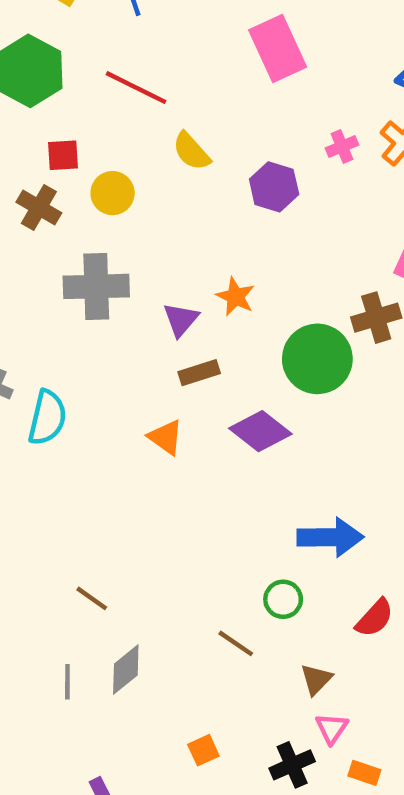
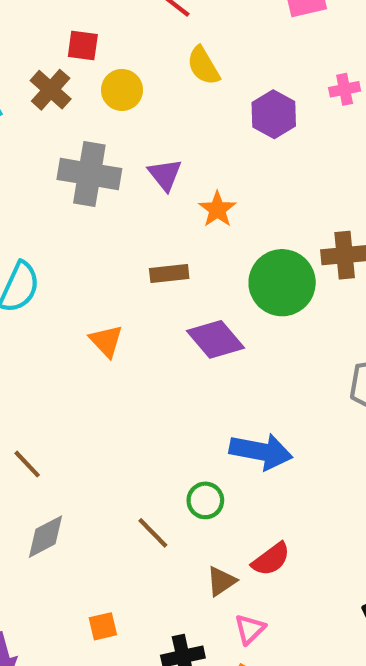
purple triangle: (181, 320) -> (165, 175), moved, turned -30
orange triangle: (166, 437) -> (106, 341), moved
red semicircle: (375, 618) -> (271, 559), moved
pink triangle: (332, 728) -> (250, 629), moved

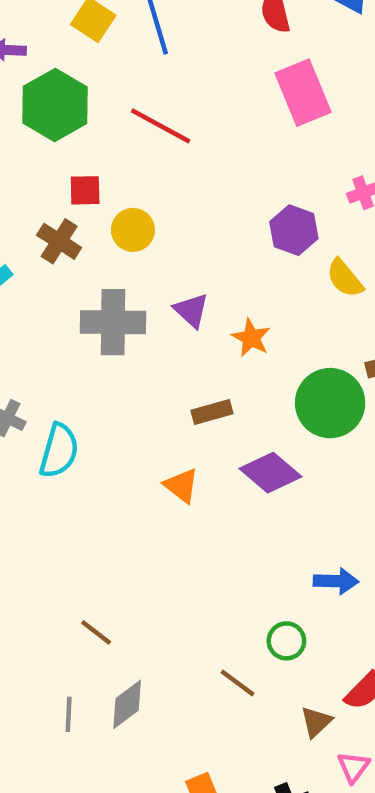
yellow semicircle: (203, 66) -> (345, 278), moved
orange triangle: (106, 341) -> (181, 485), moved
blue arrow: (261, 451) -> (336, 581), size x0.7

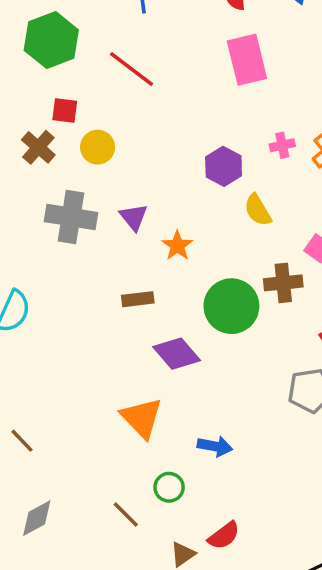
orange triangle: (181, 485) -> (142, 418), moved, size x1.5
brown line: (96, 632) -> (22, 441), moved

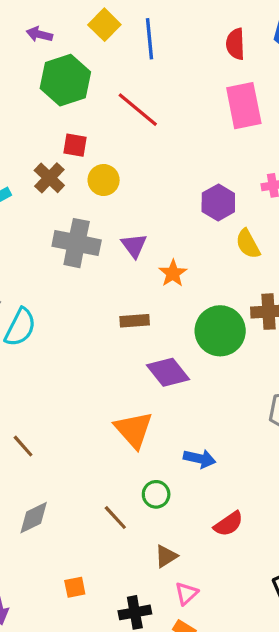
red semicircle: (224, 536) -> (228, 524), moved

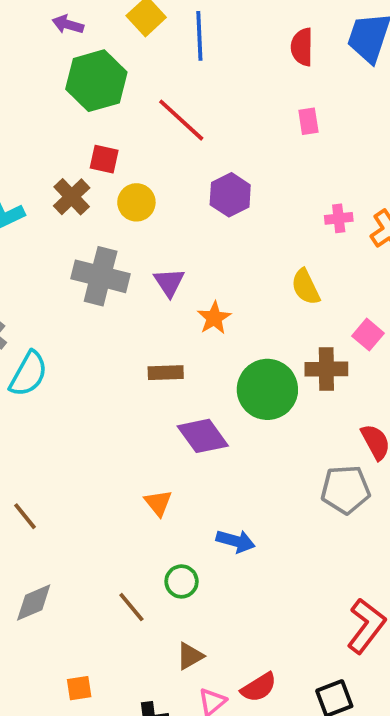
pink rectangle: (244, 106) -> (308, 121), size x0.5
purple hexagon: (218, 202) -> (230, 195), moved
orange triangle: (134, 430) -> (158, 503), size x0.6
red semicircle: (228, 524) -> (259, 687), moved

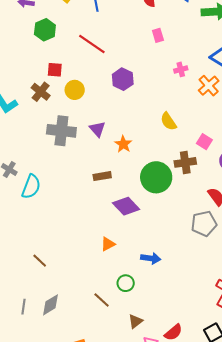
green hexagon: (96, 81) -> (45, 30), size x0.7
pink cross: (339, 218) -> (181, 69), moved
orange triangle: (158, 503) -> (108, 244), turned 49

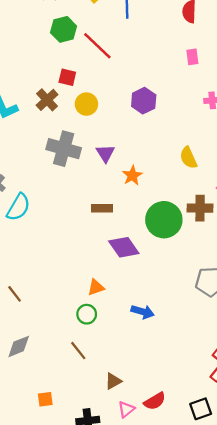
red line: (92, 44) -> (97, 46), moved
green circle: (126, 283) -> (87, 314), moved

